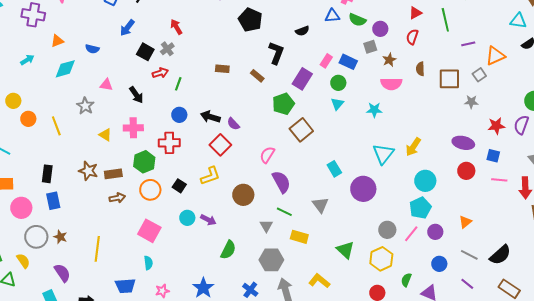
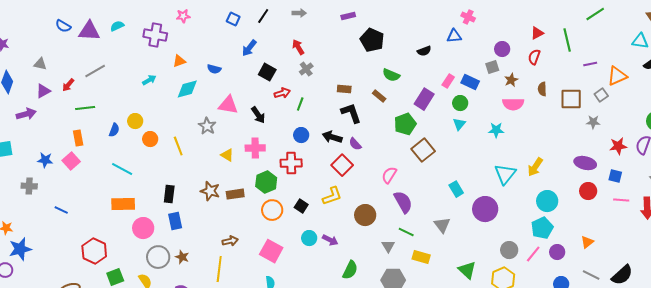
green semicircle: (357, 20) -> (391, 75), moved
gray cross: (167, 49) -> (306, 69), moved
black L-shape: (276, 53) -> (351, 113), moved, turned -40
pink triangle: (106, 85) -> (228, 105), size x1.5
brown arrow: (117, 198) -> (230, 241), moved

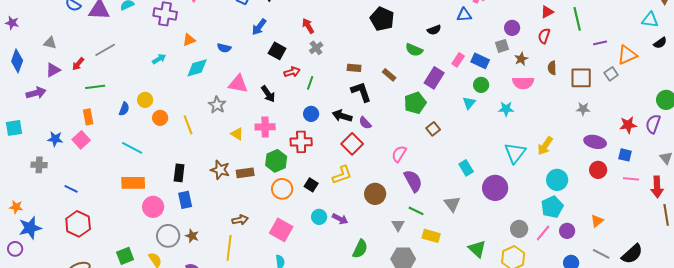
green semicircle: (391, 75) -> (414, 50), moved
green circle: (460, 103) -> (481, 85), moved
gray star: (593, 122) -> (583, 109), moved
brown square: (423, 150) -> (433, 129), size x0.6
red hexagon: (94, 251) -> (78, 224), moved

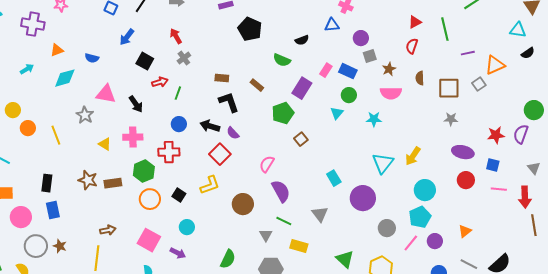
purple circle: (512, 28) -> (361, 38), moved
purple arrow: (340, 219) -> (178, 253), moved
gray circle: (519, 229) -> (387, 228), moved

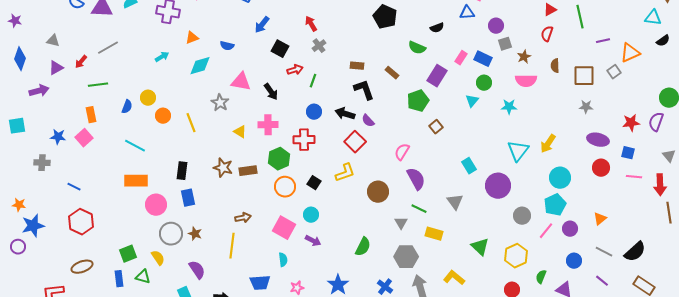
cyan circle: (187, 227) -> (311, 215), moved

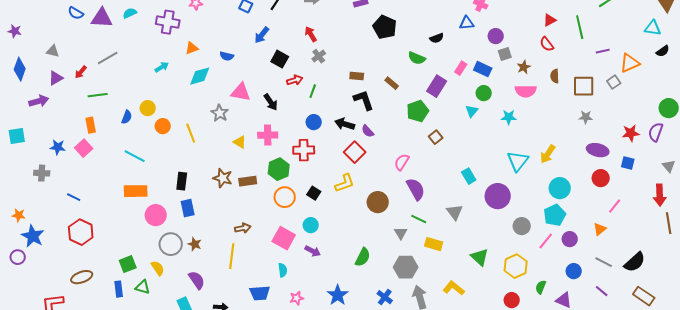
red semicircle: (547, 34) -> (547, 44), turned -56
pink line: (634, 177) -> (615, 206), moved, turned -56
blue star: (33, 226) -> (33, 236), turned -30

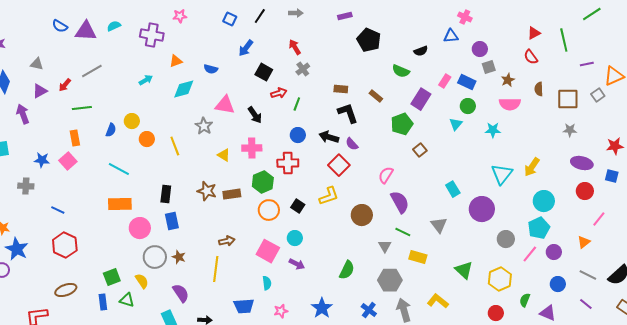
purple arrow: (39, 101) -> (23, 114), turned -96

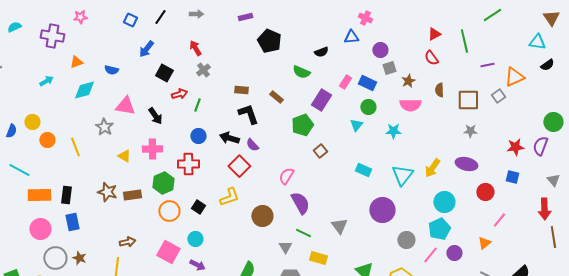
purple ellipse: (582, 163) -> (466, 164), moved
cyan rectangle: (453, 189) -> (363, 170), moved, turned -35
orange rectangle: (120, 204) -> (39, 195), moved

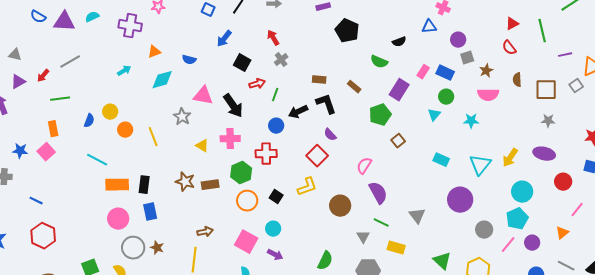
black arrow: (155, 116) -> (233, 106), size x1.4
black arrow: (229, 138) -> (298, 112), moved, turned -42

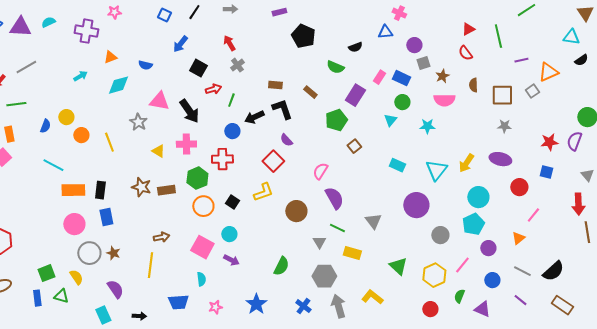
pink line: (508, 245) -> (462, 265), moved

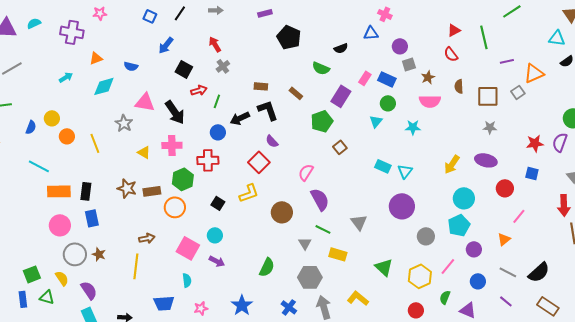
cyan triangle: (436, 170) -> (405, 171), moved, size x0.7
orange circle: (203, 206) -> (175, 207), moved
purple semicircle: (115, 289) -> (89, 290), moved

